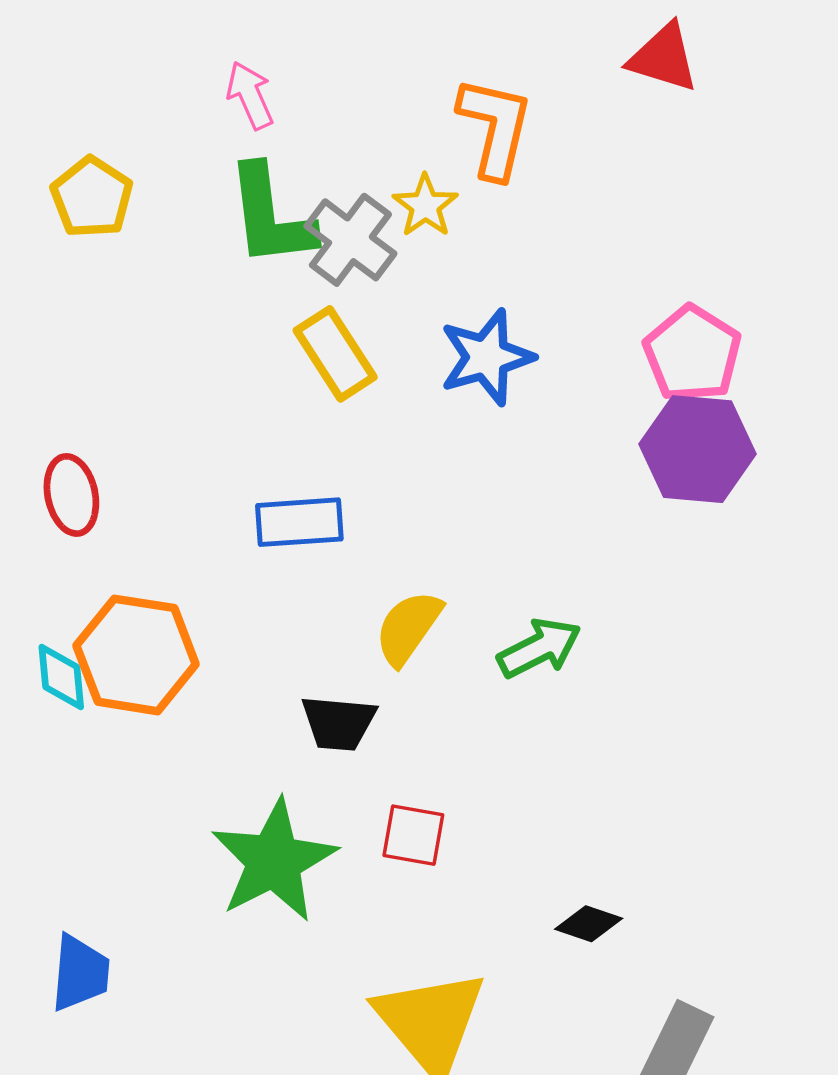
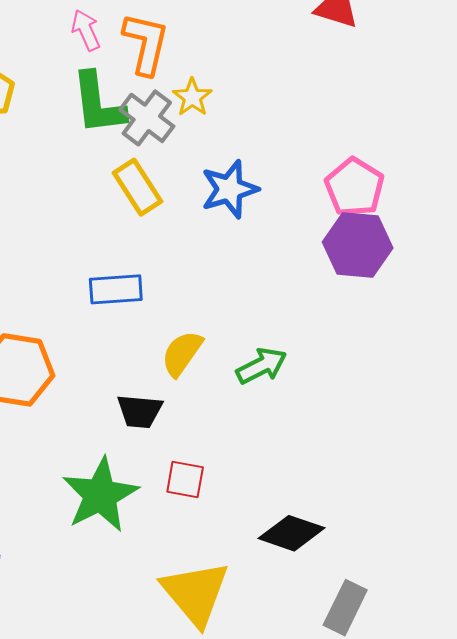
orange L-shape: (495, 128) -> (146, 44), moved
black diamond: (589, 924) -> (291, 533), size x1.6

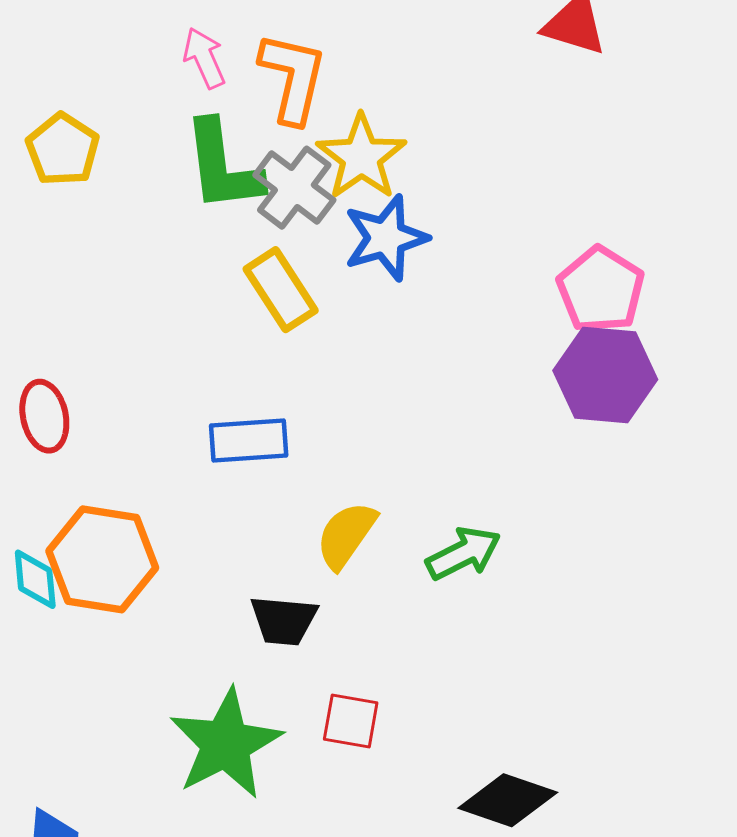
yellow star: (192, 97) -> (361, 157), size x1.5
blue star: (229, 189) -> (386, 238), moved

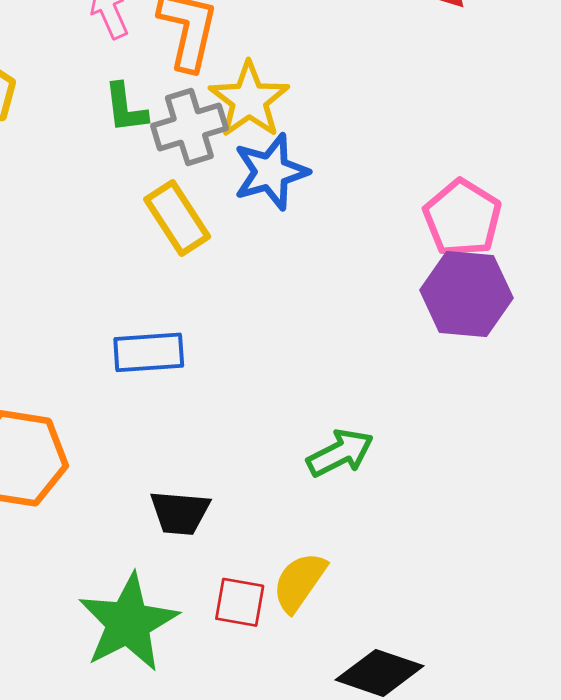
green L-shape: (223, 166) -> (126, 108), size x0.6
gray cross: (294, 188) -> (189, 127), turned 36
yellow semicircle: (346, 535) -> (299, 582), moved

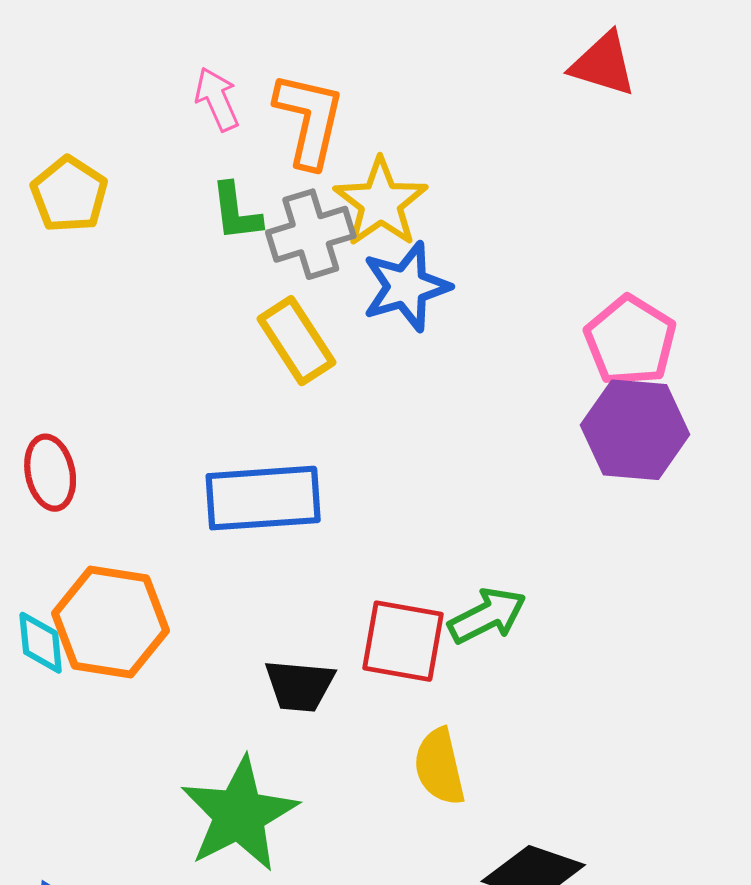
blue rectangle: (149, 352) -> (263, 498), size x1.4
yellow semicircle: (299, 582) -> (440, 767), turned -48
red square: (240, 602) -> (403, 641), moved, size x1.4

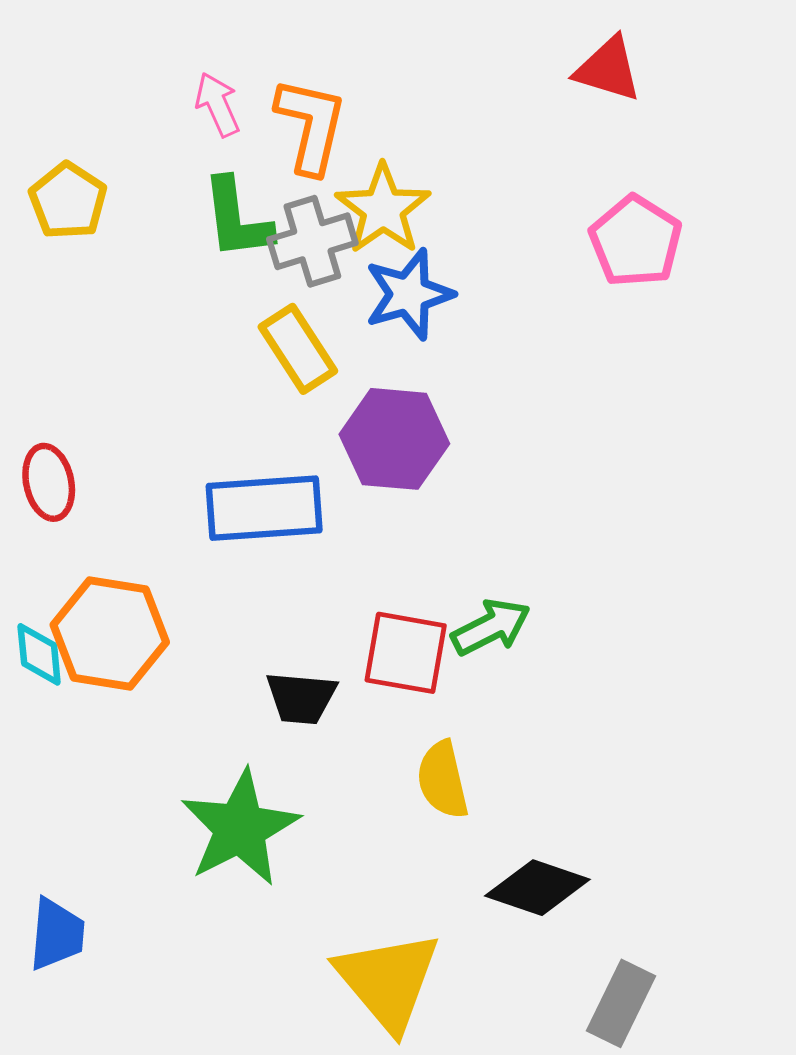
green L-shape: (236, 212) -> (237, 219), size x1.4
pink pentagon: (630, 341) -> (636, 241), moved
purple hexagon: (635, 430) -> (394, 439), moved

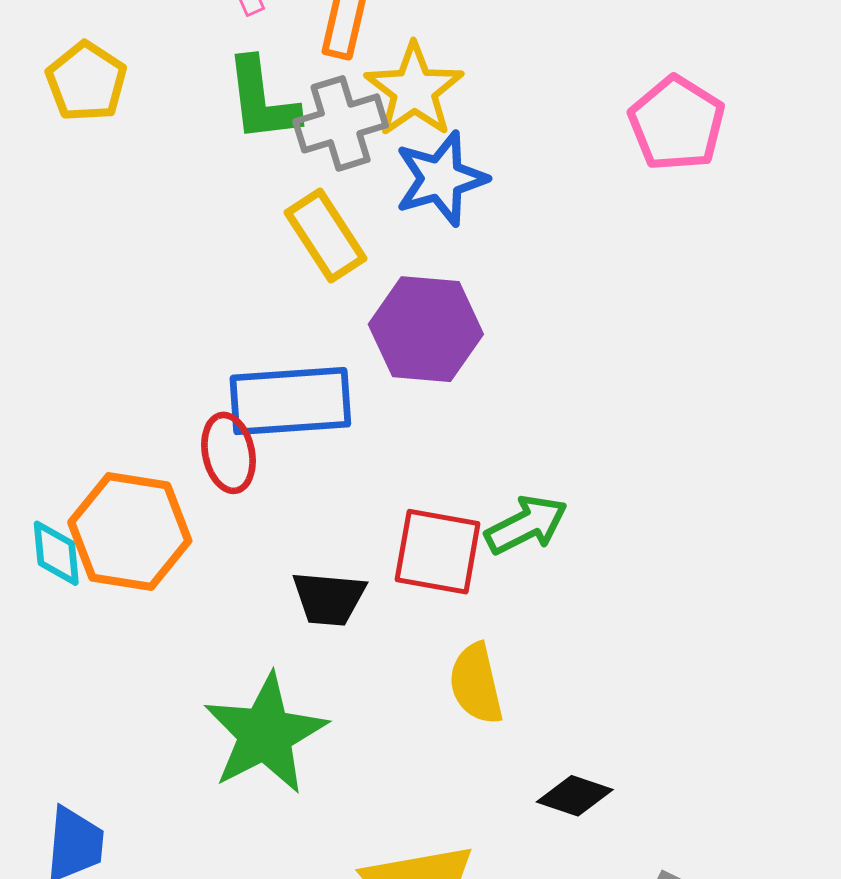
red ellipse: (49, 482) -> (228, 453), moved
black diamond: (537, 888) -> (575, 796), size x0.7

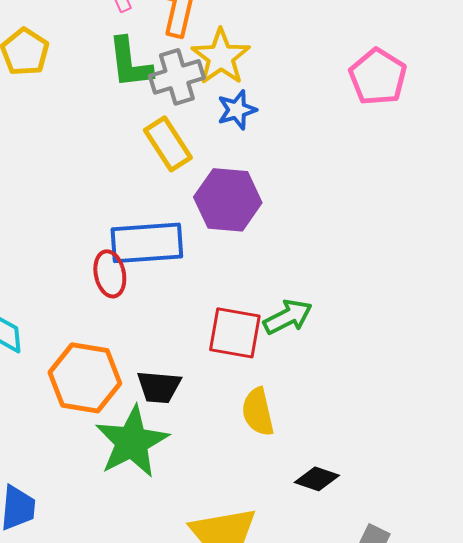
blue star: (441, 179) -> (237, 110), size x0.7
orange hexagon: (130, 532) -> (85, 378), moved
black trapezoid: (329, 598) -> (159, 387), moved

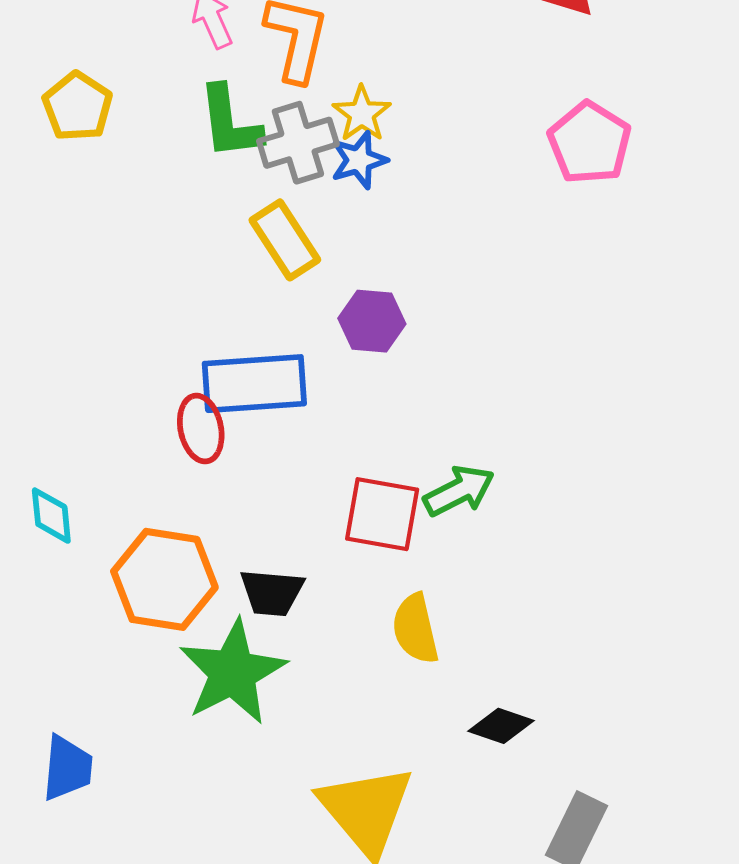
yellow star: (221, 57) -> (362, 114), size x0.7
blue star: (237, 110) -> (359, 160), moved
purple hexagon: (228, 200) -> (372, 321), size x0.7

